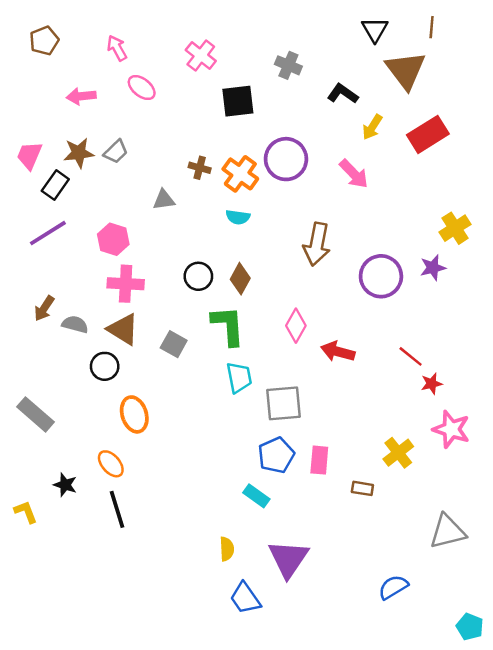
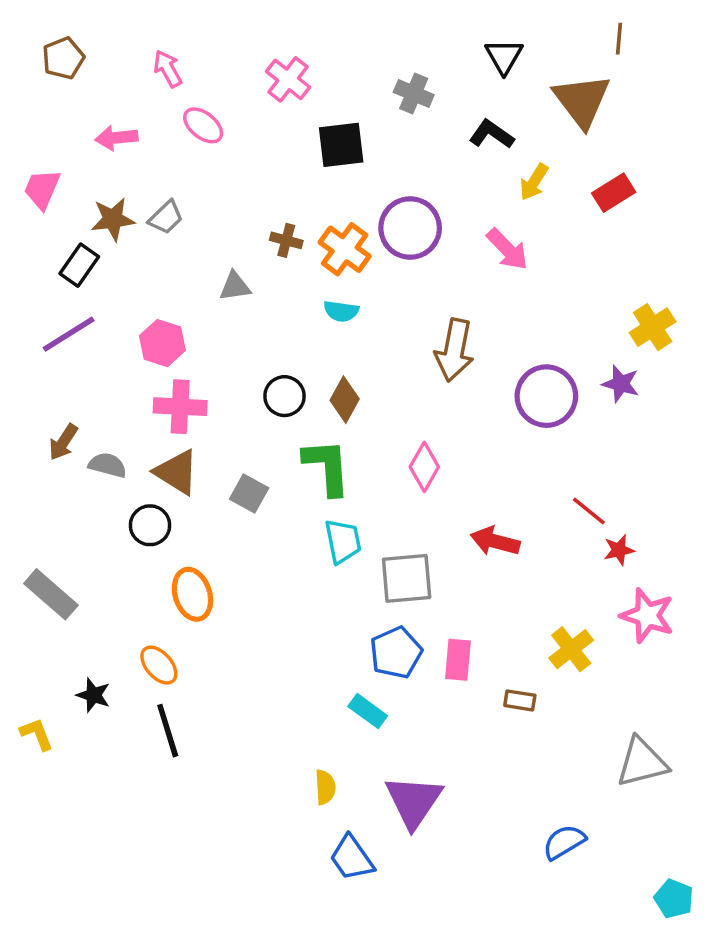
black triangle: (375, 30) -> (504, 56), moved
red rectangle: (428, 134) -> (614, 193), size x0.7
pink trapezoid: (29, 155) -> (42, 189), moved
purple star: (433, 268) -> (621, 384), turned 30
red arrow: (338, 352) -> (495, 541), moved

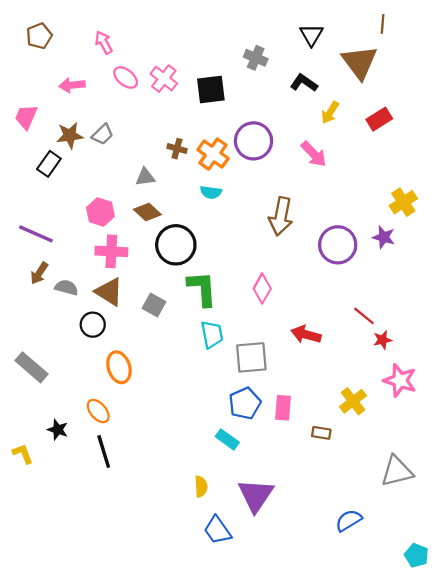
pink cross: (288, 79) -> (164, 79), moved
purple line: (69, 334) -> (36, 234), moved, turned 56
black circle: (284, 396) -> (176, 245), size x1.6
brown diamond: (345, 400) -> (147, 212), moved, turned -76

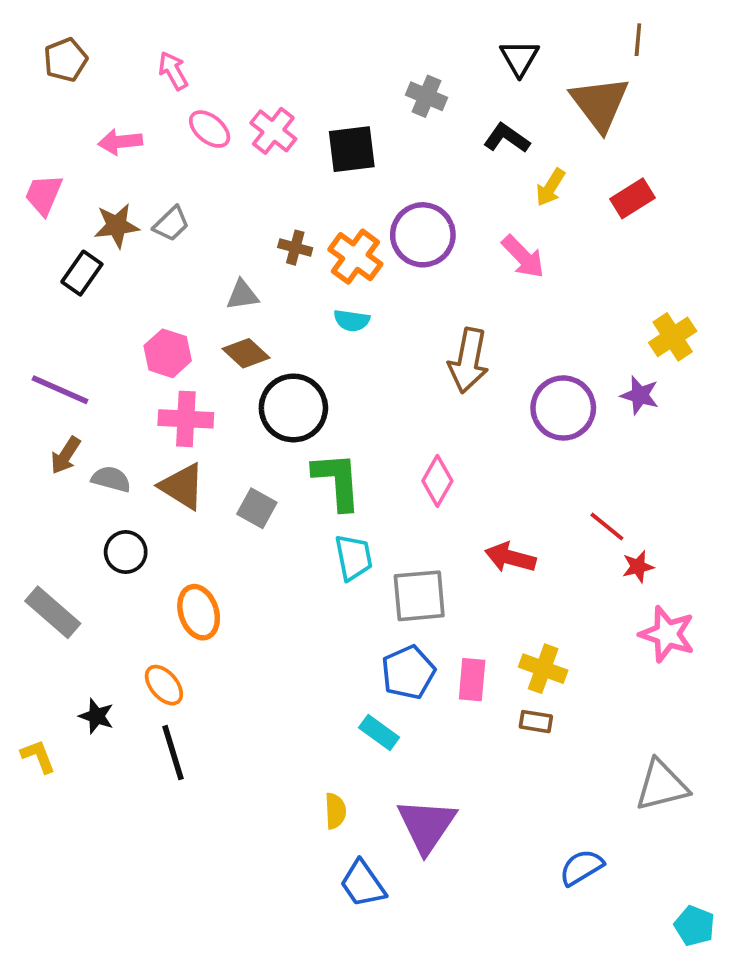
black circle: (93, 325) -> (126, 552), moved
yellow cross: (353, 401) -> (543, 669), moved, turned -32

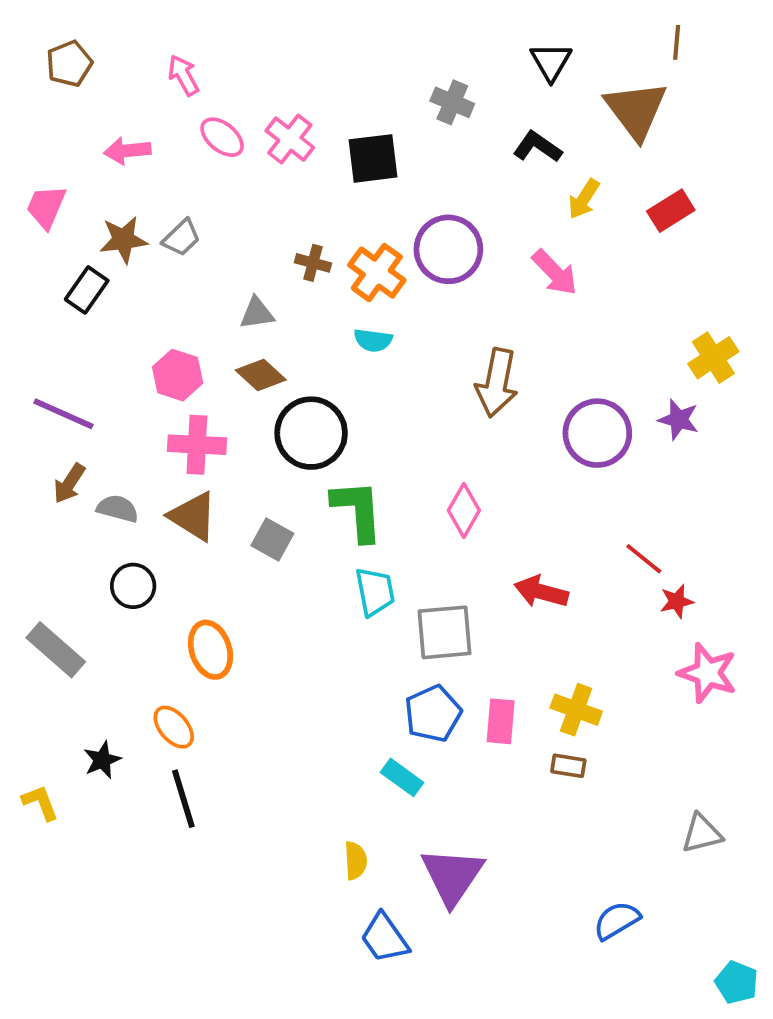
black star: (97, 716) -> (102, 760), turned 30
gray triangle: (662, 785) -> (702, 833), size x0.7

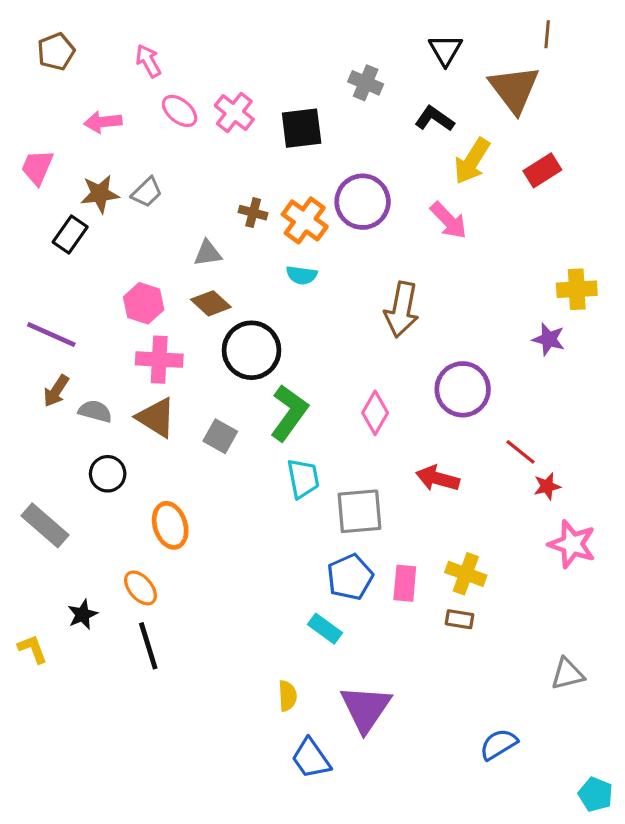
yellow arrow: (584, 199) -> (472, 161), size x1.4
yellow cross: (713, 358) -> (577, 289), turned 30
purple circle: (597, 433) -> (463, 389), moved
green L-shape: (357, 510) -> (289, 413), turned 40

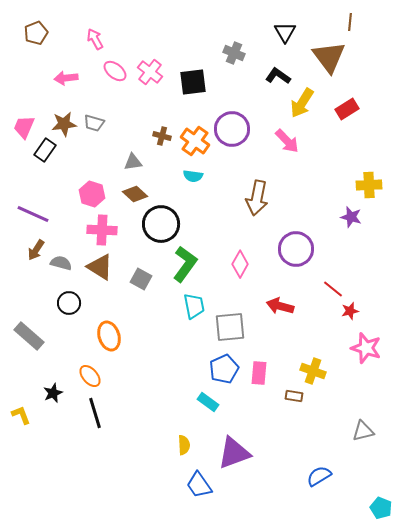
pink trapezoid: (37, 167) -> (24, 127), moved
gray trapezoid: (147, 192) -> (94, 123), turned 60
yellow cross: (466, 574) -> (313, 371), moved
purple triangle: (366, 708) -> (234, 453), turned 36

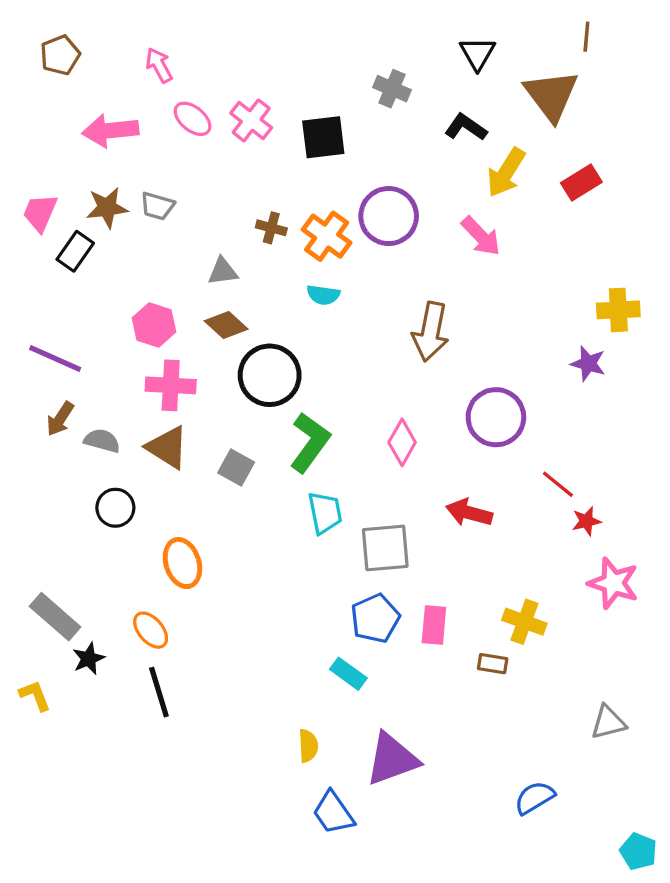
pink arrow: (66, 78) -> (110, 131), size x1.4
gray rectangle: (29, 336) -> (55, 617), moved

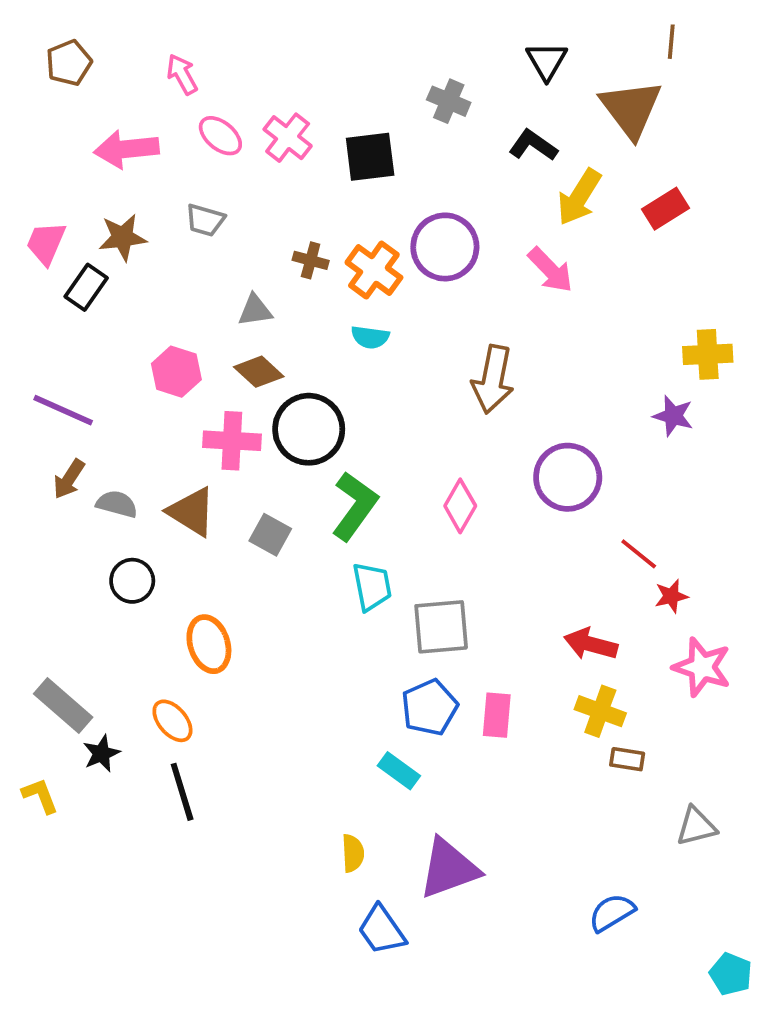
gray trapezoid: (157, 206) -> (205, 220), moved
pink cross: (171, 385) -> (232, 441), moved
red arrow: (469, 513) -> (591, 644), moved
brown rectangle: (493, 664) -> (627, 759), moved

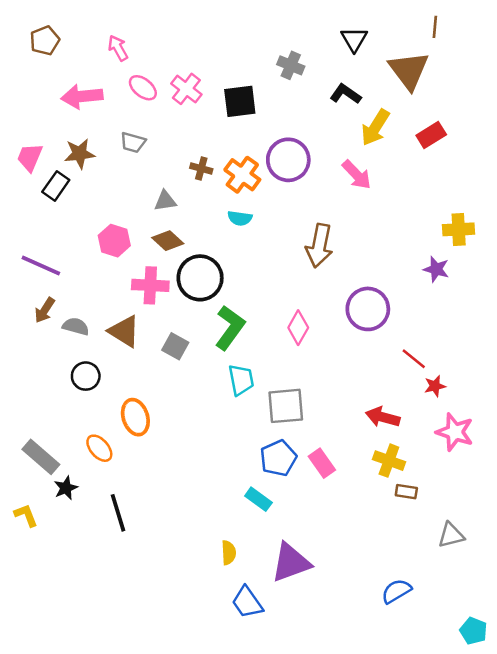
pink rectangle: (497, 715) -> (322, 463), turned -40
orange ellipse: (172, 721) -> (99, 448), moved

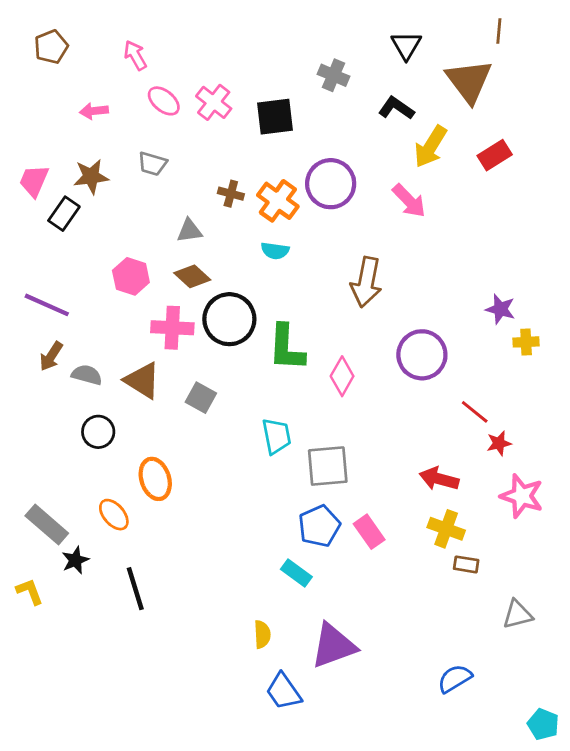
pink arrow: (82, 96) -> (94, 111), size x0.6
yellow cross: (459, 229) -> (526, 342), moved, size x0.7
green L-shape: (230, 328) -> (286, 348), moved, turned 147

